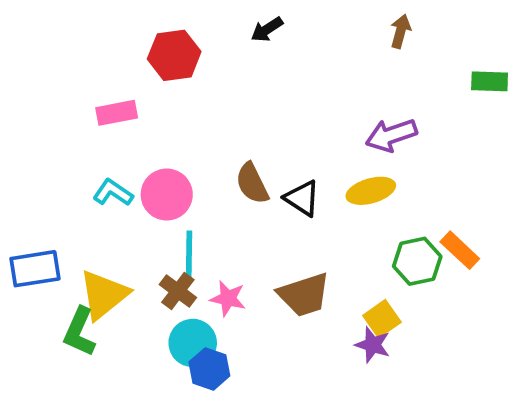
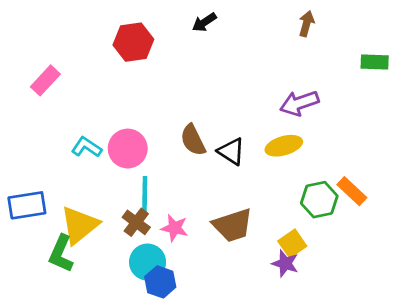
pink rectangle: (117, 113) -> (45, 80), moved, turned -36

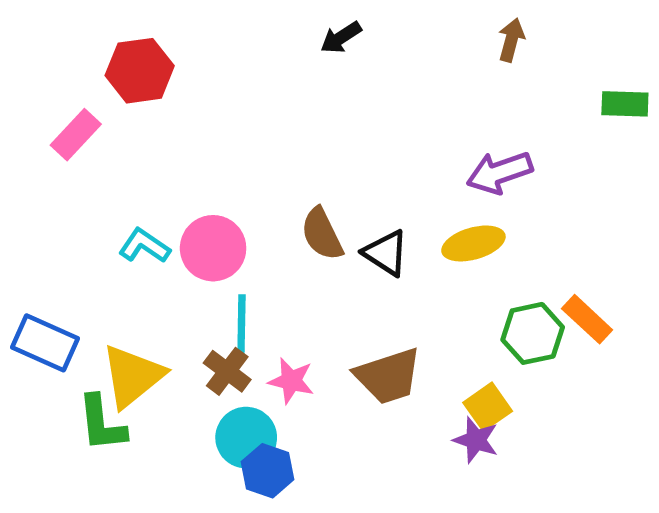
red hexagon: (133, 42) -> (140, 71), moved
blue rectangle: (27, 205) -> (45, 343), turned 33
green L-shape: (61, 254) -> (102, 423), turned -30

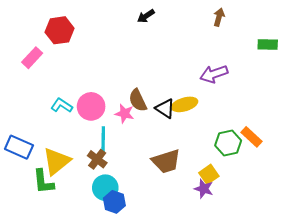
yellow ellipse: (473, 243) -> (184, 104), moved
pink star: (291, 381) -> (125, 114), moved

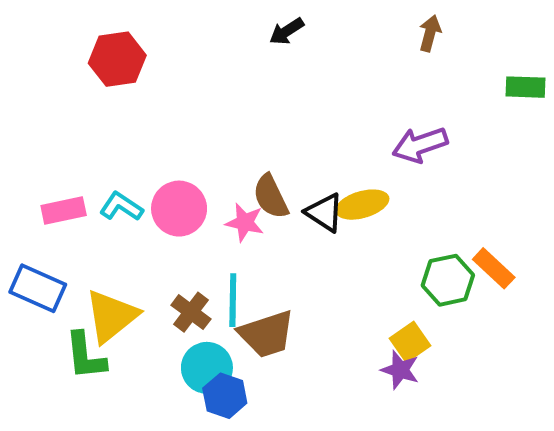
pink rectangle: (32, 58) -> (64, 211), moved, turned 35
cyan line: (103, 140) -> (233, 300), moved
brown trapezoid: (166, 161) -> (267, 334), moved

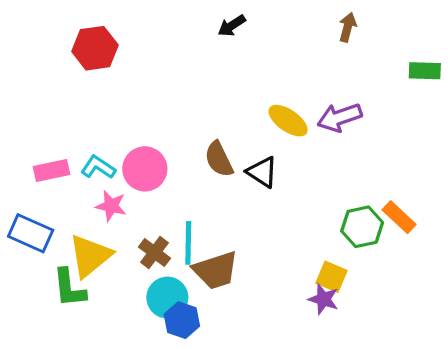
yellow ellipse: (362, 205) -> (288, 121), moved, turned 51
pink star: (245, 222) -> (111, 206), moved
yellow square: (410, 342) -> (331, 277), turned -32

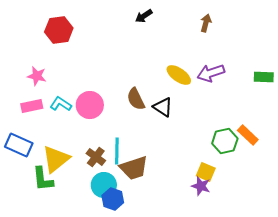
brown arrow: (348, 27) -> (206, 23), moved
green rectangle: (425, 71) -> (264, 77), moved
pink star: (111, 206) -> (37, 76), moved

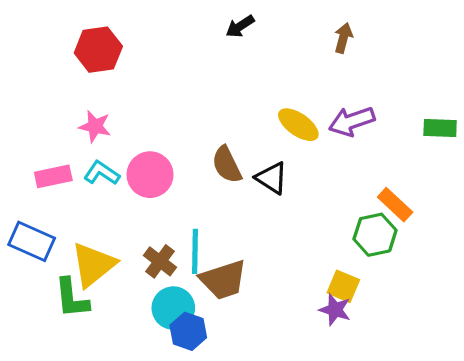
pink star: (37, 76) -> (95, 126), moved
orange rectangle: (248, 135) -> (395, 205), moved

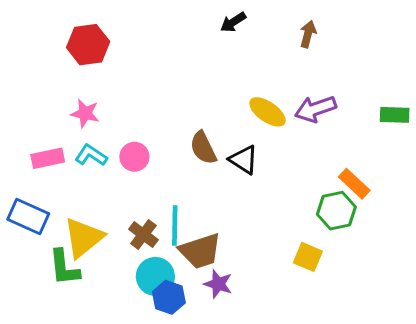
black arrow: (240, 26) -> (233, 22), moved
pink circle: (150, 175) -> (134, 157), size x0.7
purple star: (335, 310) -> (218, 284), moved

